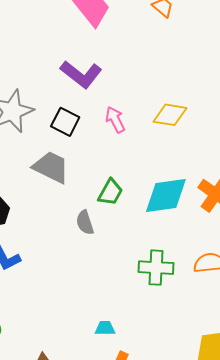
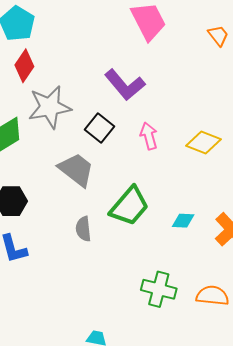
green trapezoid: (110, 192) -> (129, 206), size x1.5
cyan diamond: (166, 195) -> (183, 221), size x0.5
gray semicircle: (85, 223) -> (83, 229), moved

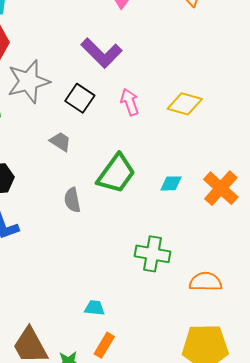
gray trapezoid: (76, 170) -> (60, 142), size x0.6
orange semicircle: (212, 296) -> (206, 282), moved

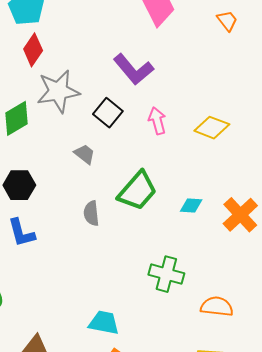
cyan trapezoid: (95, 308) -> (104, 323), size x1.5

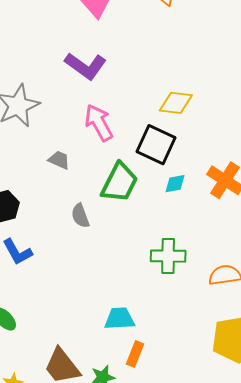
black square: (108, 113) -> (156, 145), moved, size x1.4
pink arrow: (157, 121) -> (99, 123), moved, size x1.4

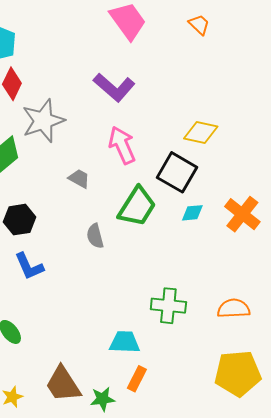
green cross: (168, 256) -> (168, 306), moved

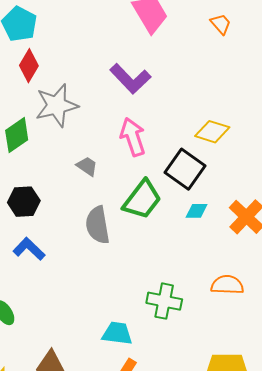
gray semicircle: (95, 236) -> (98, 225), size x1.5
blue L-shape: (29, 266) -> (29, 249), turned 152
orange semicircle: (234, 308) -> (227, 285), moved

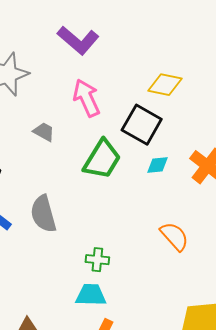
gray semicircle: (98, 225) -> (43, 214), moved
orange semicircle: (227, 285) -> (174, 236), moved, turned 52
green cross: (164, 301) -> (97, 260), moved, size x0.7

